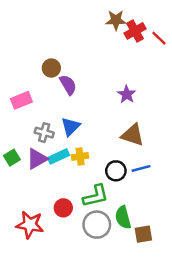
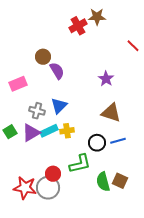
red cross: (135, 31) -> (78, 26), moved
red line: (159, 38) -> (133, 46), moved
gray circle: (97, 225) -> (48, 188), moved
brown square: (143, 234) -> (120, 181), moved, turned 35

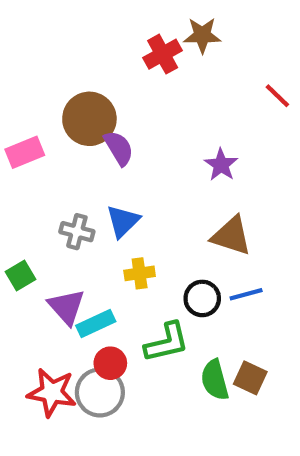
brown circle: (43, 57) -> (89, 119), size x1.6
pink rectangle: (18, 84) -> (25, 152), moved
cyan rectangle: (49, 131) -> (96, 324), moved
purple triangle: (31, 133) -> (66, 307), moved, turned -42

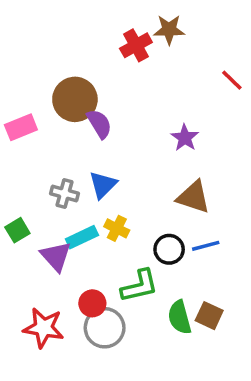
yellow cross: (140, 273) -> (117, 228), turned 35
cyan rectangle: (96, 324) -> (82, 237), moved
gray circle: (100, 392) -> (105, 328), moved

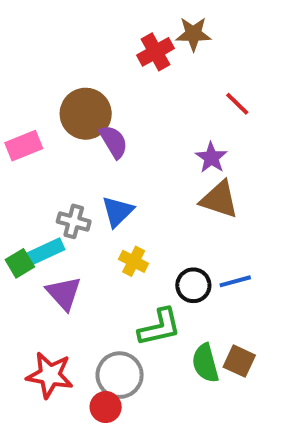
red line: (232, 80) -> (237, 104), moved
brown triangle: (193, 197) -> (219, 200), moved
cyan rectangle: (82, 237) -> (46, 251), moved
red circle: (92, 303) -> (106, 407), moved

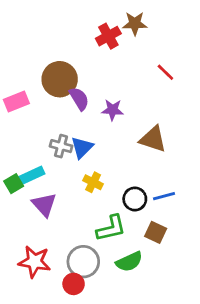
purple star: (211, 158) -> (113, 110), moved, turned -30
gray cross: (74, 221) -> (61, 146), moved
brown square: (239, 361) -> (156, 232), moved
green semicircle: (205, 363) -> (129, 262), moved, turned -100

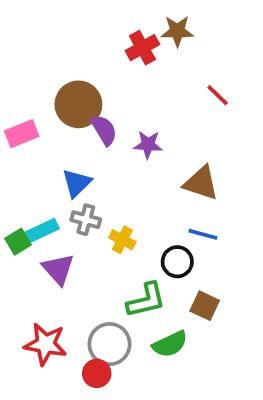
gray cross: (61, 146) -> (86, 220), moved
blue triangle: (82, 147) -> (77, 183), moved
blue line: (164, 196) -> (203, 234), moved, turned 30

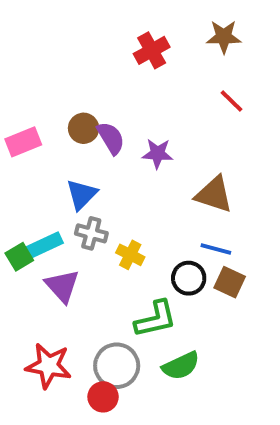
brown star: (177, 31) -> (224, 37), moved
brown circle: (78, 104) -> (84, 128), moved, size x0.6
brown square: (205, 306) -> (230, 282), moved

